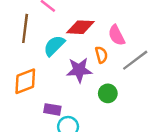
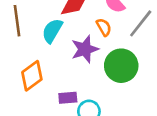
green circle: (108, 93) -> (121, 66), size x1.6

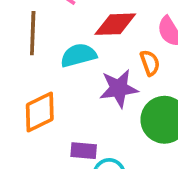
cyan semicircle: (52, 31) -> (78, 55), turned 35

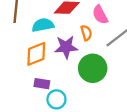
orange diamond: (40, 112) -> (36, 54), moved

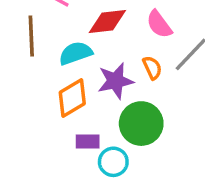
orange semicircle: (86, 33) -> (152, 68), moved
green circle: (93, 68) -> (141, 124), moved

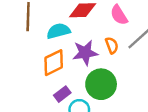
purple rectangle: (88, 142) -> (62, 94), turned -42

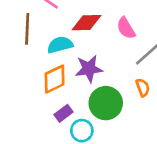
orange semicircle: (112, 45) -> (143, 88), moved

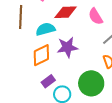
green circle: (106, 103) -> (91, 83), moved

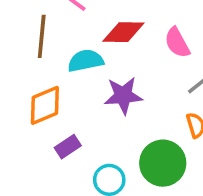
orange diamond: (41, 55) -> (45, 105), moved
purple rectangle: (48, 81) -> (68, 147), moved

